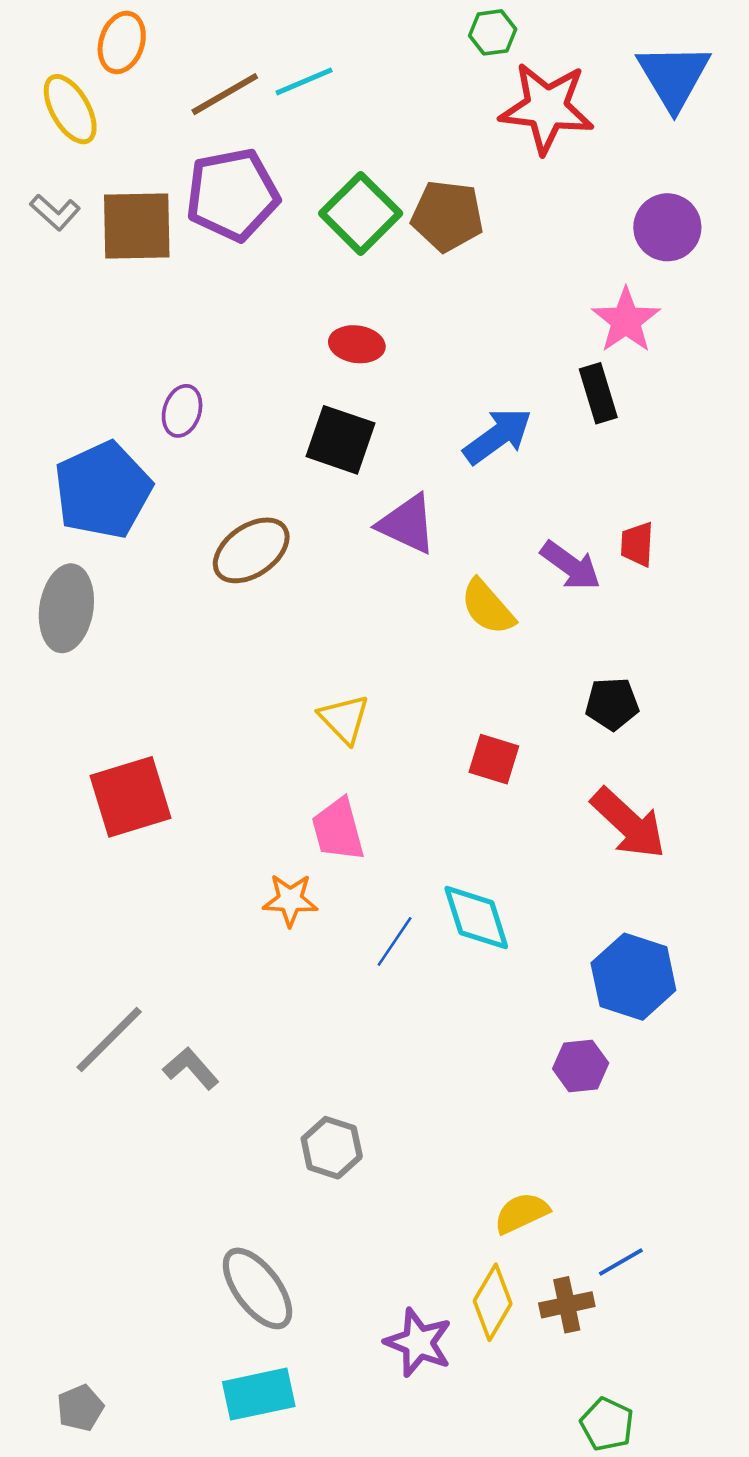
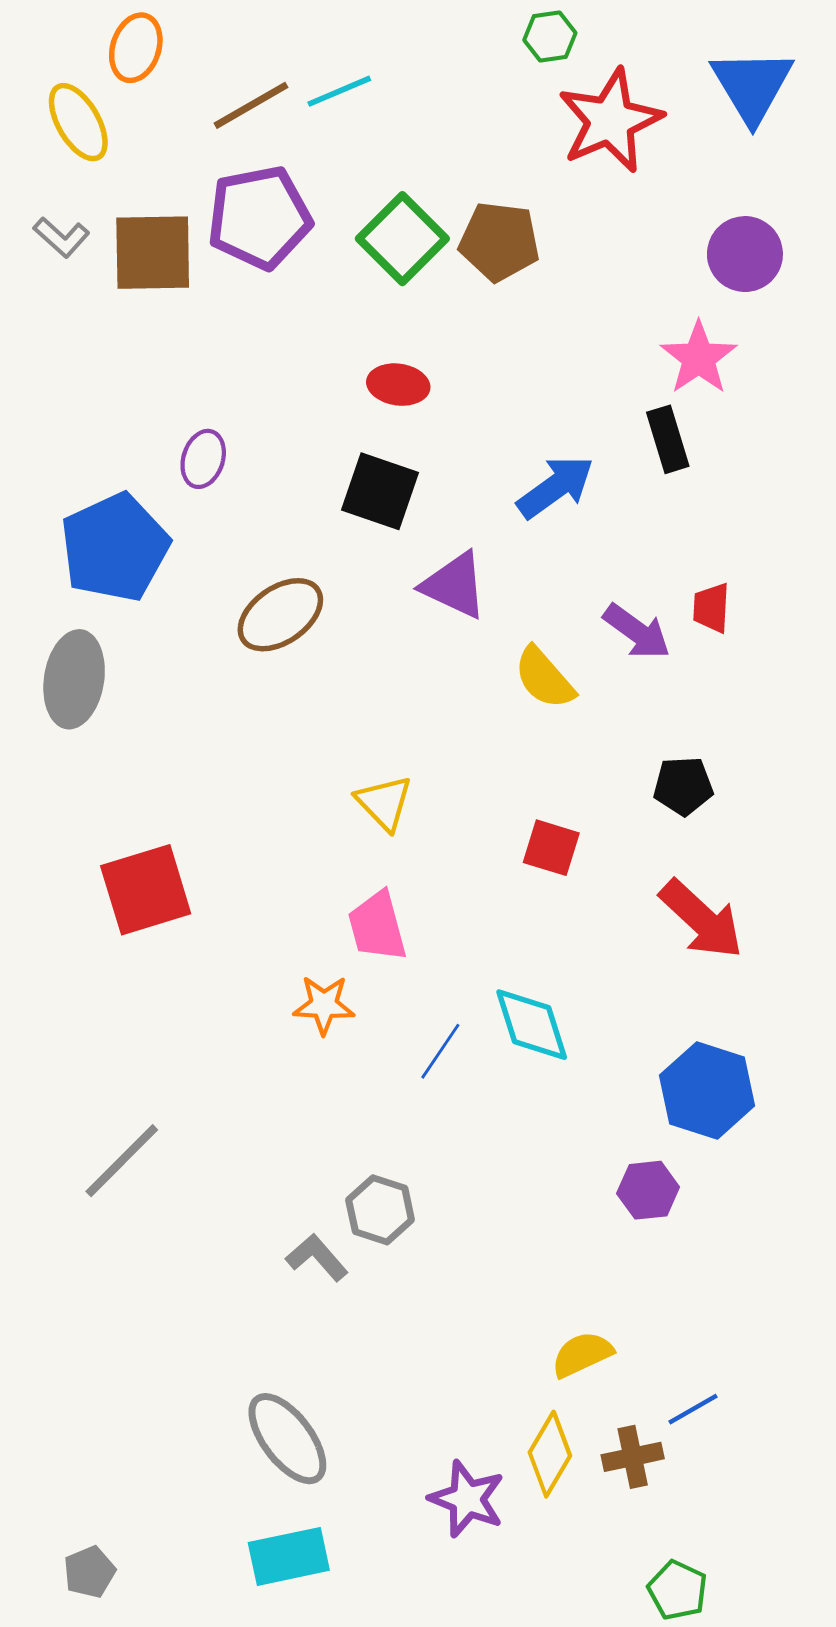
red star: (547, 108) -> (610, 121), turned -30
gray L-shape: (191, 1068) -> (317, 1258), moved
gray hexagon: (332, 1148) -> (380, 1210), moved

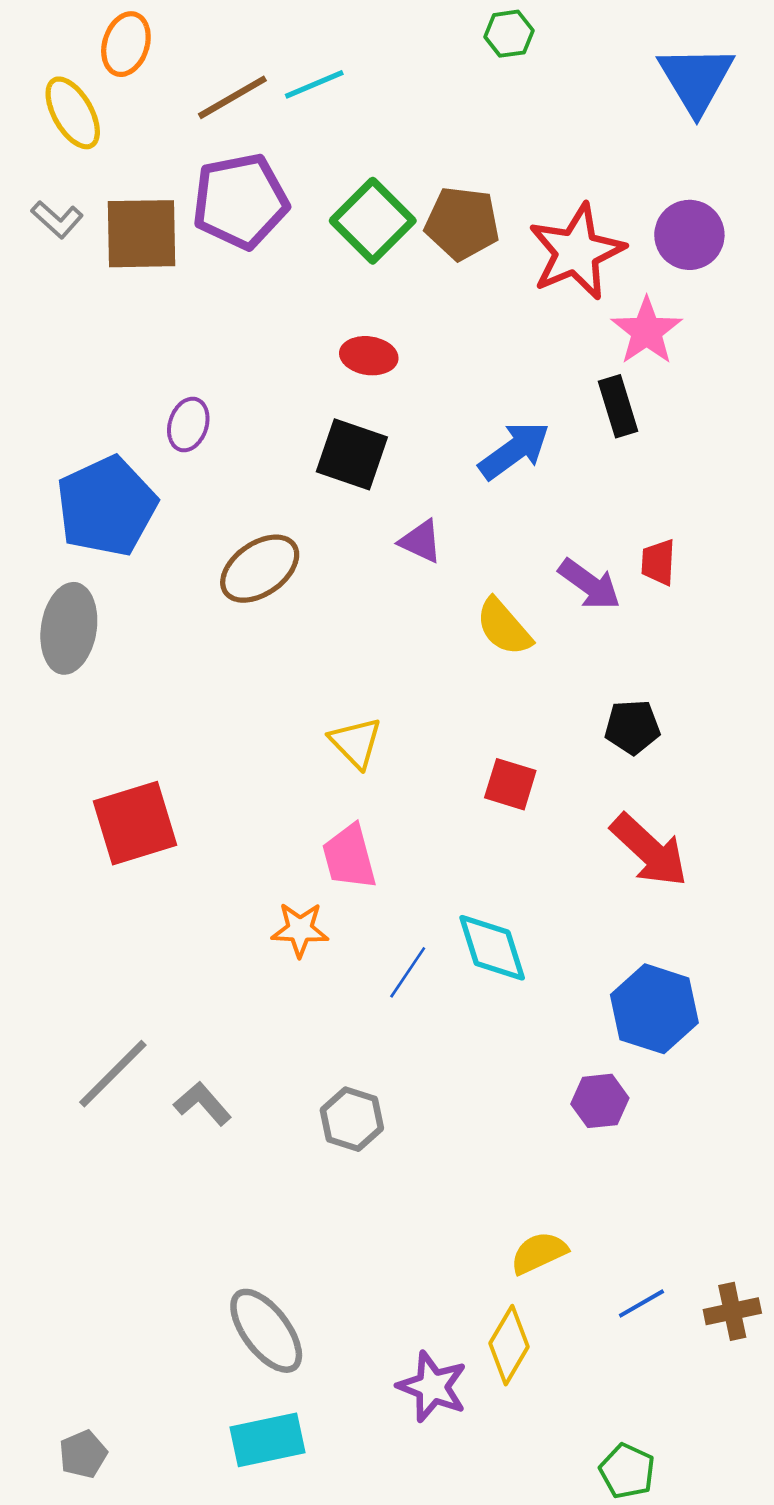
red star: (610, 121) -> (576, 252), moved
purple triangle: (454, 585) -> (421, 541), size x0.7
gray L-shape: (317, 1258) -> (203, 1104), moved
brown cross: (633, 1457) -> (732, 1311), moved

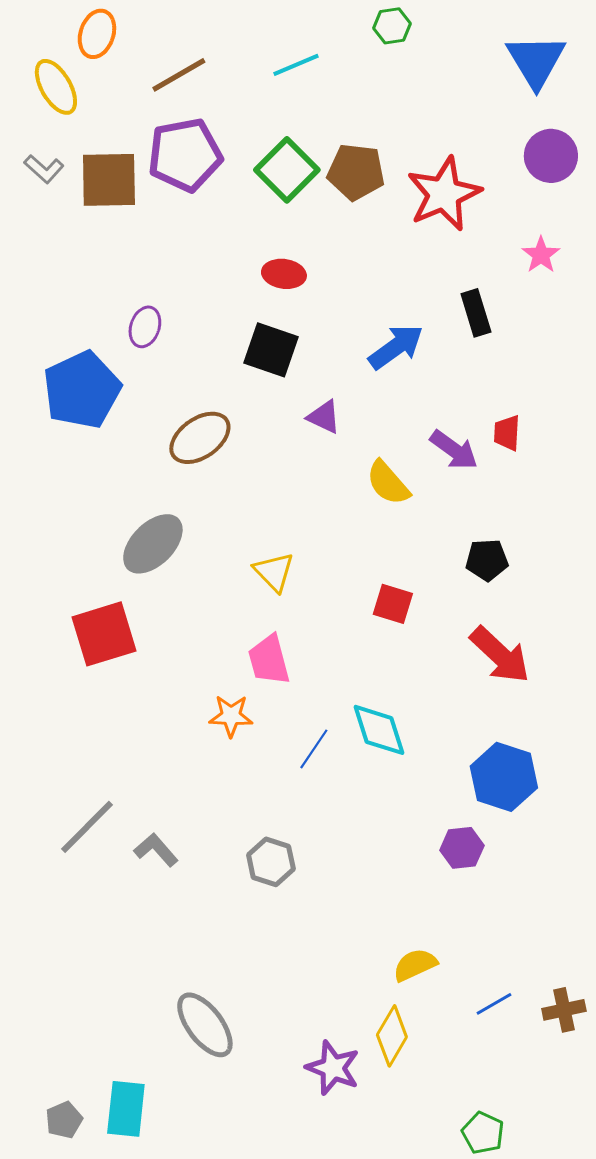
cyan line: (314, 84) -> (296, 65), moved
purple circle: (689, 235) -> (551, 156), moved
pink star: (647, 331) -> (541, 255), moved, size x0.7
gray ellipse: (69, 628) -> (153, 544), moved, turned 36
cyan rectangle: (267, 1440) -> (126, 1109), moved, turned -72

